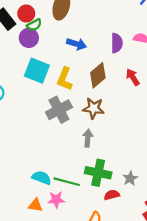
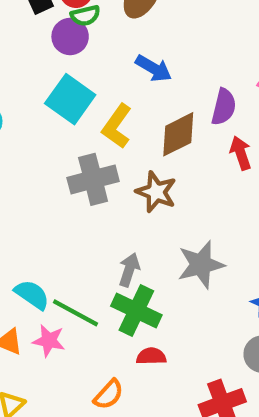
purple semicircle: (117, 43) -> (224, 107), moved
gray arrow: (88, 138) -> (129, 270), moved
gray star: (130, 178) -> (201, 265), moved, size x1.6

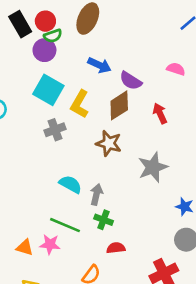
purple semicircle: (224, 107) -> (131, 81), moved, turned 115
gray cross: (93, 179) -> (55, 130), moved, size x0.7
gray star: (201, 265) -> (153, 167), moved
cyan semicircle: (32, 295) -> (70, 184), moved
green cross: (136, 310) -> (104, 220), size x0.6

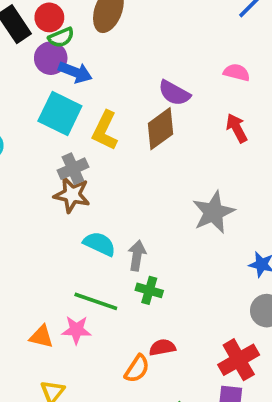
blue arrow: (99, 65) -> (75, 72), moved
red arrow: (160, 113) -> (237, 128), moved
brown star: (109, 143) -> (72, 195), moved
red semicircle: (116, 248) -> (162, 347), moved

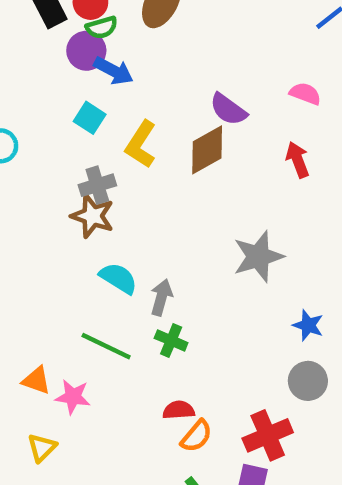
cyan square: (60, 114) -> (90, 118), size x0.6
pink star: (76, 330) -> (73, 397), moved
orange semicircle: (137, 369) -> (196, 436), moved

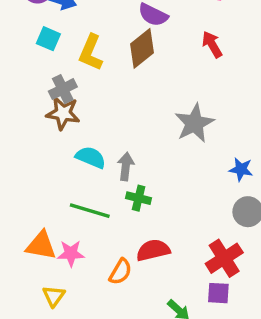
orange triangle: (36, 380) -> (41, 245), size x1.4
red semicircle: (179, 410) -> (153, 250), size x1.4
orange semicircle: (196, 436) -> (120, 272), moved

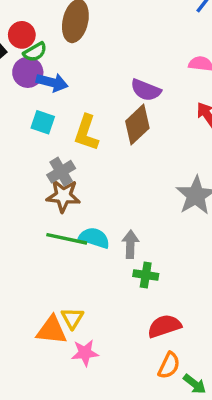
green line: (90, 211) -> (67, 239), moved
pink star: (71, 253) -> (85, 353), moved
orange semicircle: (120, 272) -> (169, 365), moved
yellow triangle: (54, 296) -> (72, 318), moved

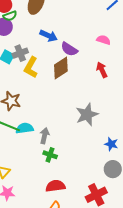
blue arrow: (52, 82) -> (49, 36), moved
gray cross: (61, 172) -> (20, 53), moved
cyan semicircle: (94, 238) -> (25, 128), turned -36

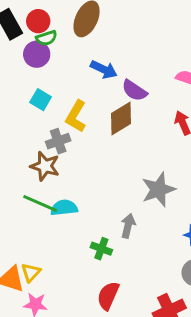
gray cross: (20, 53) -> (58, 141), moved
gray arrow: (44, 136) -> (128, 226), moved
red semicircle: (55, 186) -> (108, 296), turned -60

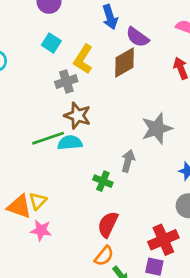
blue arrow: (104, 69) -> (110, 17), turned 45
brown star: (45, 166) -> (78, 116), moved
green line: (40, 204) -> (48, 138), turned -44

